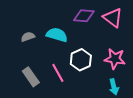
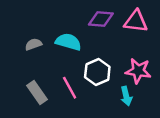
pink triangle: (113, 18) -> (136, 21), turned -30
cyan arrow: (114, 87) -> (126, 96), moved

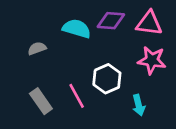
cyan semicircle: (68, 42) -> (77, 29), moved
pink star: (138, 71) -> (152, 60), moved

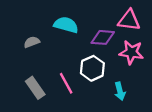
purple diamond: (111, 21) -> (103, 37), moved

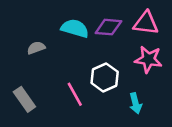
purple diamond: (103, 37) -> (108, 27), moved
gray rectangle: (35, 88) -> (24, 99), moved

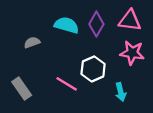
purple diamond: (108, 27) -> (96, 24), turned -65
pink line: (75, 94) -> (67, 84), turned -30

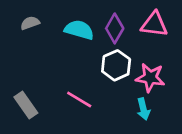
gray semicircle: (32, 42) -> (30, 23), moved
pink star: (132, 53) -> (150, 78), moved
white hexagon: (93, 69) -> (116, 65), moved

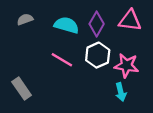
pink line: (79, 99) -> (62, 60), moved

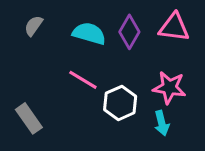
gray semicircle: (25, 19) -> (34, 26), turned -35
white hexagon: (98, 55) -> (120, 103), moved

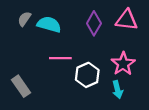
cyan semicircle: (89, 33) -> (49, 24), moved
pink line: (83, 80) -> (60, 58), turned -30
pink star: (169, 88) -> (123, 64), turned 30

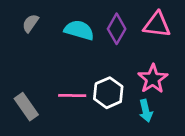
cyan semicircle: (49, 24) -> (79, 30), moved
pink line: (60, 58) -> (72, 95), moved

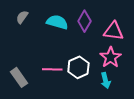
pink triangle: (157, 25) -> (114, 31), moved

